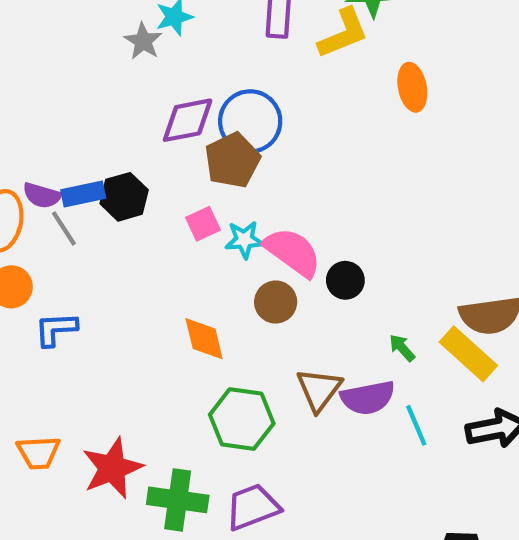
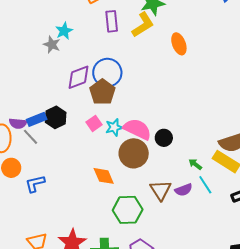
brown circle: (276, 302) -> (134, 153), size x1.5
purple semicircle: (368, 398) -> (184, 190), size x0.7
cyan line: (416, 425) -> (205, 185), moved

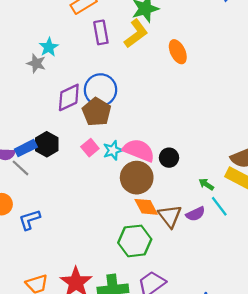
orange diamond: (104, 176) -> (146, 207), moved

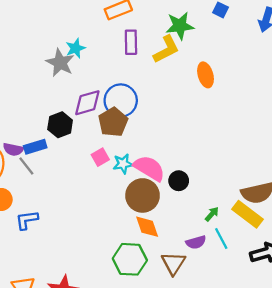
gray star: (36, 63) -> (60, 63), size x1.4
black hexagon: (47, 144) -> (60, 125), moved
green arrow: (206, 184) -> (212, 214), turned 88
brown triangle: (170, 216) -> (173, 263), moved

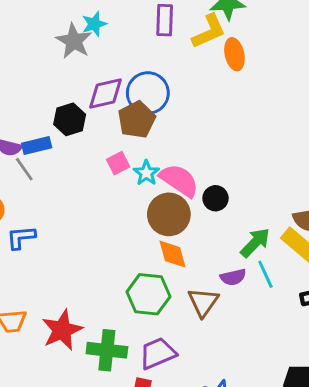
orange ellipse: (206, 75) -> (234, 54), moved
cyan star: (123, 164) -> (146, 173), turned -30
green arrow: (212, 214) -> (255, 243), size x1.6

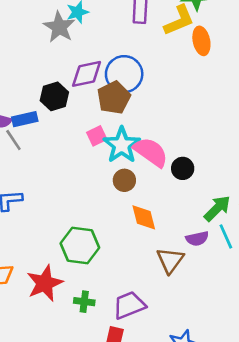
cyan star: (146, 173) -> (122, 145), size x1.6
brown circle: (169, 214) -> (124, 180), moved, size x0.6
green hexagon: (148, 294) -> (80, 245), moved
green cross: (107, 350) -> (84, 302), size x0.6

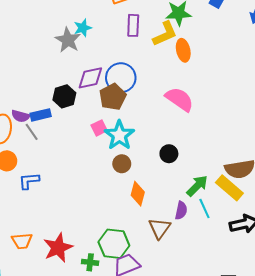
pink semicircle: (151, 152) -> (179, 99), moved
orange diamond: (144, 217) -> (138, 194), turned 30
purple semicircle: (197, 239) -> (181, 210), turned -66
green hexagon: (80, 245) -> (114, 244), moved

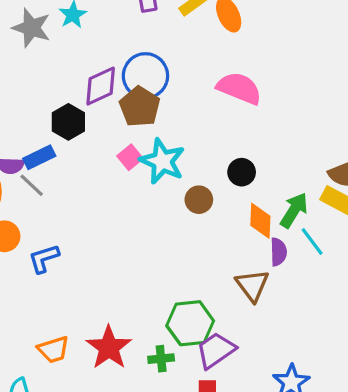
gray star: (68, 40) -> (31, 28), moved
brown circle: (122, 164) -> (199, 200), moved
orange diamond: (138, 194) -> (260, 221), moved

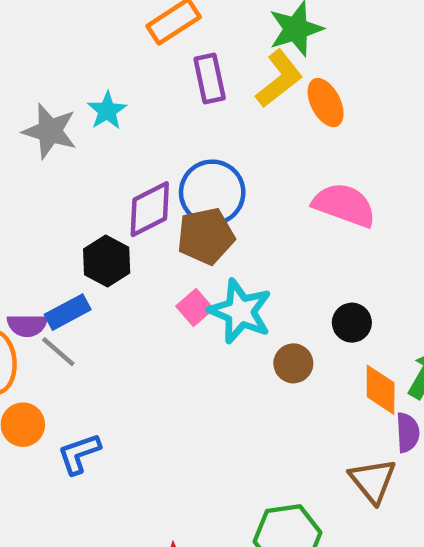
brown pentagon: (140, 107) -> (206, 236), turned 30

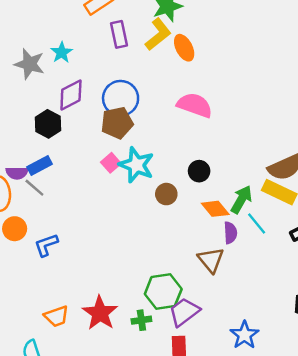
purple diamond: (150, 209) -> (71, 95), moved
black hexagon: (107, 261) -> (48, 124), moved
orange diamond: (381, 390) -> (215, 209), turned -40

